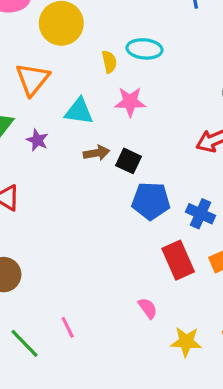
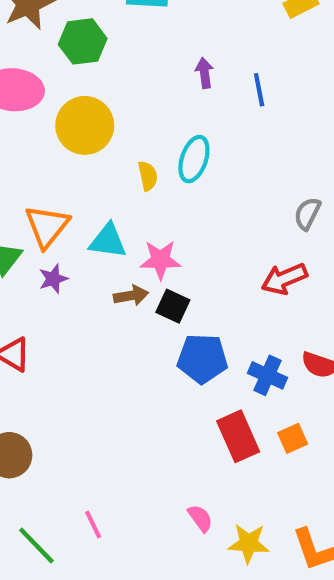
cyan ellipse: (145, 49) -> (194, 159), turned -76
orange triangle: (32, 79) -> (47, 226), moved
pink star: (130, 102) -> (160, 260), moved
purple star: (37, 140) -> (53, 279), turned 30
pink semicircle: (148, 308) -> (200, 518), moved

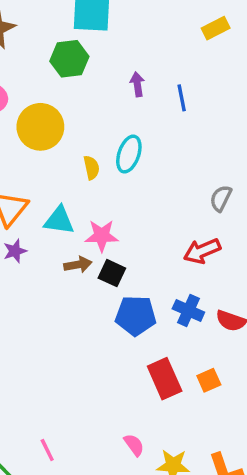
green hexagon: (83, 41) -> (69, 59), moved
blue cross: (267, 375) -> (188, 311), moved

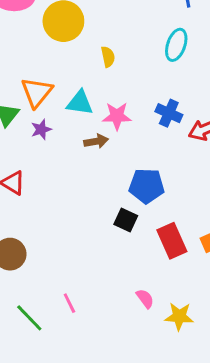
cyan ellipse: (129, 154) -> (176, 45), moved
black square: (112, 273) -> (126, 220), moved
blue cross: (188, 311) -> (169, 113), moved

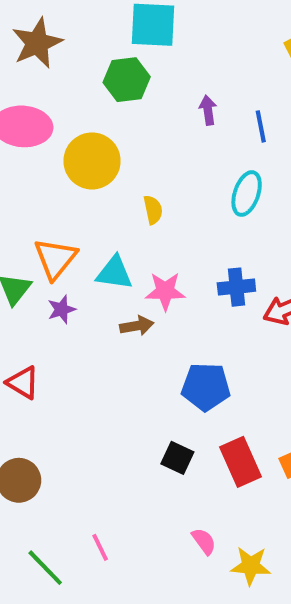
blue cross: (169, 113) -> (236, 287), turned -30
black square: (126, 220) -> (177, 458), moved

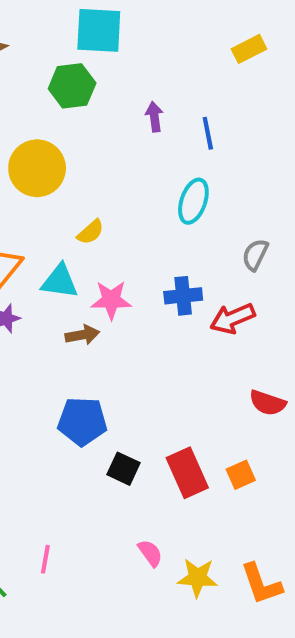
yellow semicircle: (153, 210) -> (91, 232), moved, turned 60
blue pentagon: (206, 387) -> (82, 421), moved
pink line: (100, 547) -> (45, 559), turned 36

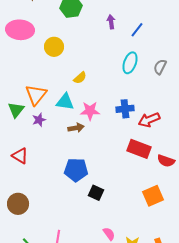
blue line: (208, 133) -> (137, 30), turned 49
yellow circle: (37, 168) -> (54, 47), size x0.7
gray semicircle: (255, 255) -> (160, 67), moved
red rectangle: (187, 473) -> (139, 149), moved, turned -45
orange square: (241, 475) -> (153, 196), size x1.5

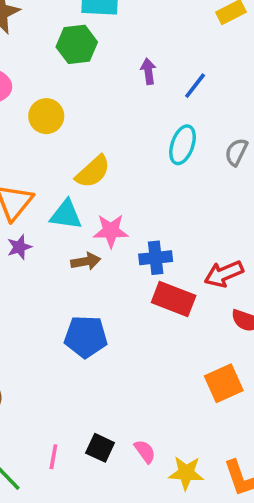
yellow semicircle: (80, 78) -> (93, 172), size x1.5
blue cross: (125, 109) -> (156, 258), moved
red arrow: (149, 120) -> (224, 274), moved
red rectangle: (139, 149) -> (174, 299), moved
black square: (96, 193) -> (100, 448), moved

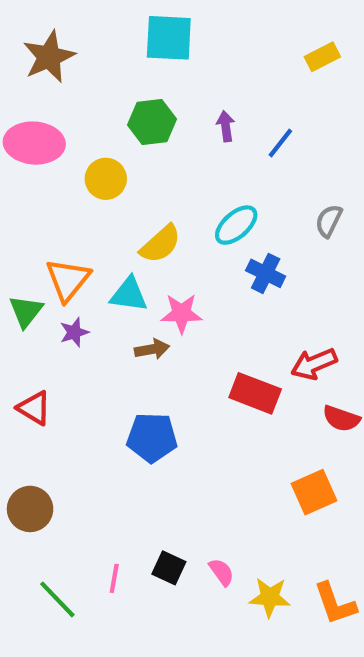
green hexagon: (77, 44) -> (152, 122), moved
cyan ellipse: (183, 145) -> (236, 225), moved, turned 30
blue cross: (156, 258) -> (266, 273), moved, turned 32

